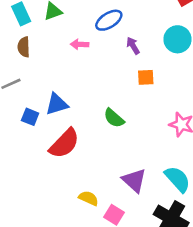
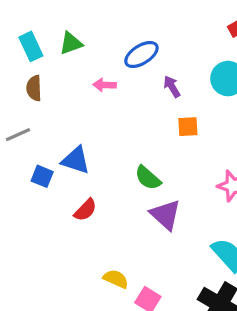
blue triangle: (57, 104) -> (76, 160), turned 35
red semicircle: (64, 144) -> (85, 210), size x0.6
purple triangle: (134, 180) -> (165, 215), moved

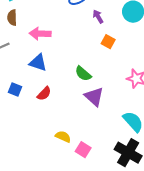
pink arrow: (105, 85) -> (40, 34), moved, size x1.5
orange square: (188, 127) -> (108, 42), turned 32
blue square: (42, 176) -> (15, 90), moved

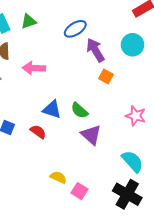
purple arrow: (98, 17) -> (95, 50), size x1.6
blue triangle: (38, 63) -> (52, 109), moved
red semicircle: (44, 94) -> (38, 132), turned -98

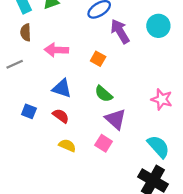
orange square: (106, 77) -> (98, 59), moved
blue triangle: (52, 109) -> (62, 88), moved
yellow semicircle: (58, 177) -> (67, 145), moved
pink square: (80, 191) -> (104, 143), moved

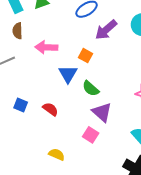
purple arrow: (120, 31) -> (106, 30), turned -100
blue triangle: (62, 88) -> (68, 74), moved, turned 42
yellow semicircle: (67, 145) -> (57, 154), moved

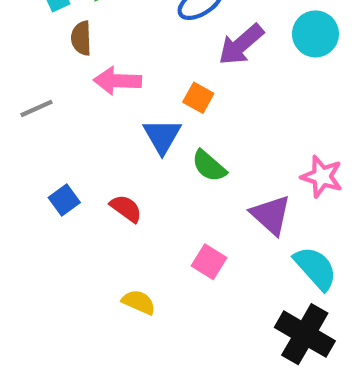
brown semicircle: (18, 31) -> (81, 38), moved
blue square: (21, 105) -> (64, 200), turned 32
purple triangle: (102, 112) -> (271, 215), moved

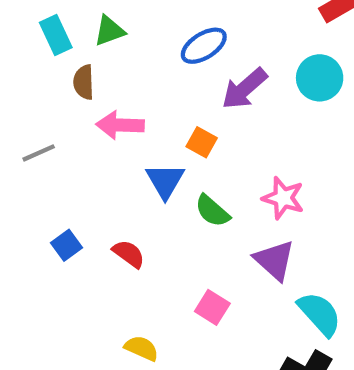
pink star: (322, 177) -> (283, 198), moved

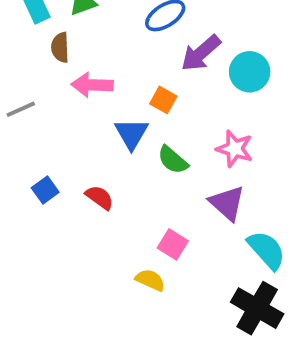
cyan circle: (320, 78) -> (250, 72), moved
yellow semicircle: (142, 348) -> (150, 280), moved

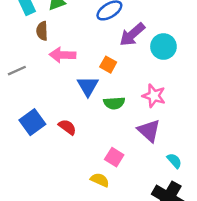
green semicircle: (173, 160) -> (114, 103), turned -45
blue square: (45, 190) -> (32, 122), size x1.5
cyan semicircle: (266, 250) -> (174, 161), size x0.6

